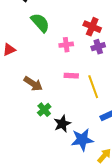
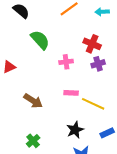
yellow line: (93, 87) -> (93, 104), turned -45
green cross: (44, 110) -> (33, 141), moved
black star: (62, 124) -> (75, 130), moved

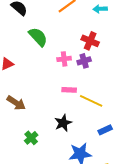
purple cross: (98, 64) -> (84, 61), moved
brown arrow: (33, 101) -> (16, 103), moved
black star: (75, 130) -> (63, 123), moved

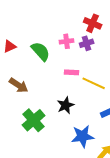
green semicircle: (38, 37) -> (41, 51), moved
green cross: (31, 138) -> (34, 120), size x1.6

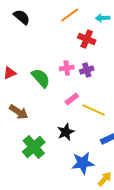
red cross: (93, 23) -> (87, 39), moved
pink rectangle: (72, 72) -> (72, 99), turned -40

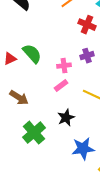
pink cross: (67, 68) -> (64, 66), moved
green semicircle: (41, 78) -> (32, 54), moved
pink rectangle: (72, 99) -> (61, 86), moved

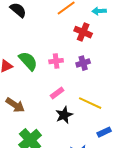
pink cross: (64, 66) -> (56, 61), moved
black star: (66, 118) -> (64, 115), moved

